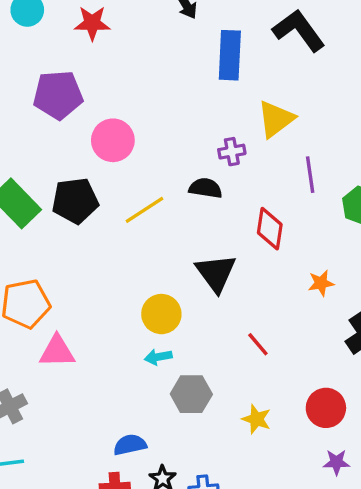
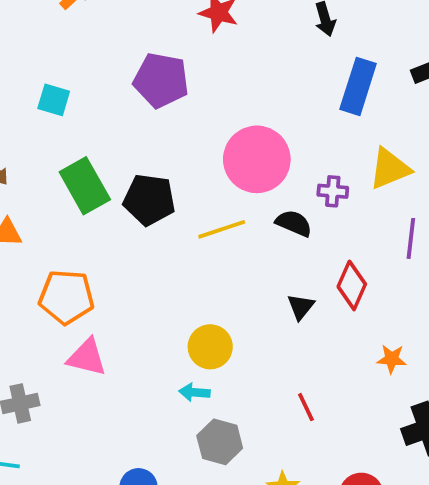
pink circle: (113, 140) -> (257, 159), moved, size x1.4
black triangle: (216, 273) -> (301, 307), moved, size x0.6

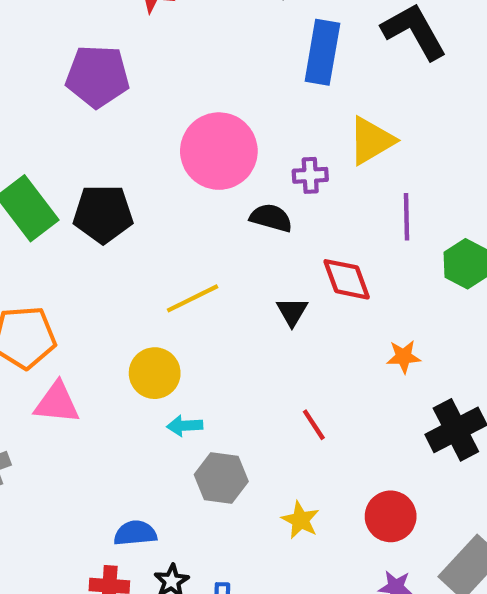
yellow line: (222, 229) -> (193, 298), moved
red diamond: (352, 285) -> (347, 279), turned -36
yellow circle: (210, 347) -> (155, 373), moved

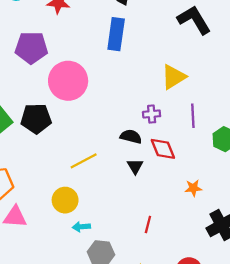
blue rectangle: (322, 52) -> (116, 34), moved
pink circle: (219, 151) -> (68, 81), moved
purple cross: (310, 175) -> (152, 114), moved
black semicircle: (271, 218) -> (131, 137), moved
red line: (314, 425) -> (148, 224), turned 49

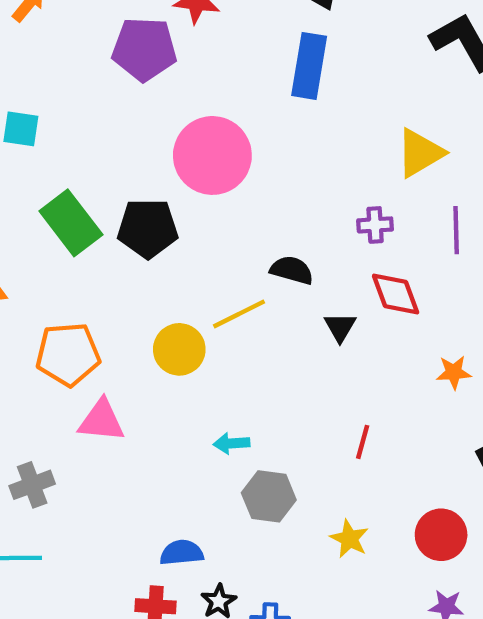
purple pentagon: (31, 48) -> (144, 49), moved
black semicircle: (131, 137) -> (292, 270), moved
yellow circle: (65, 200) -> (179, 349), moved

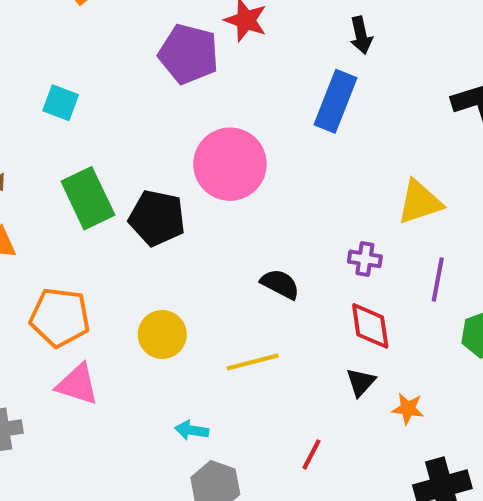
yellow line: (239, 314) -> (253, 362), moved
black triangle: (340, 327) -> (361, 382), moved

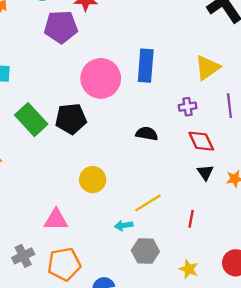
blue rectangle: (335, 101) -> (146, 66), moved
orange pentagon: (60, 317) -> (64, 264), moved
yellow line: (253, 362) -> (148, 203), moved

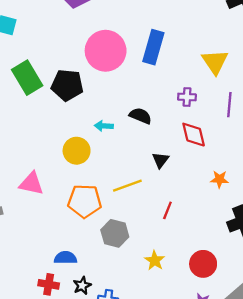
yellow triangle: (207, 68) -> (215, 62), turned -40
black triangle: (205, 172) -> (161, 160), moved
cyan arrow: (124, 225) -> (104, 126), moved
orange pentagon: (64, 264) -> (85, 201), moved

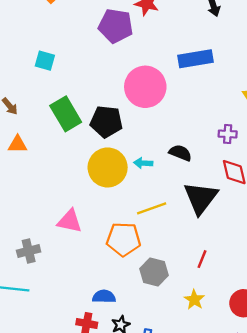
blue rectangle: (153, 47) -> (196, 59), moved, turned 64
yellow circle: (77, 151) -> (108, 167), moved, size x1.4
black triangle: (161, 160) -> (201, 198), size x2.0
yellow line: (127, 186) -> (152, 208), moved
red line: (167, 210) -> (202, 259), moved

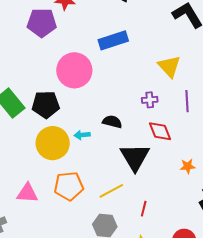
yellow line: (152, 208) -> (111, 191), moved
orange pentagon: (123, 239) -> (69, 186), moved

